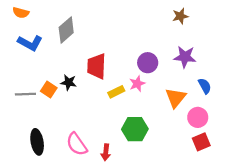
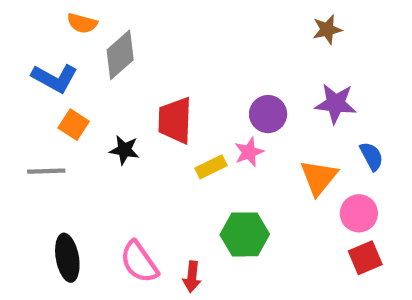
orange semicircle: (21, 13) -> (82, 23), moved
orange square: (49, 89) -> (74, 125), moved

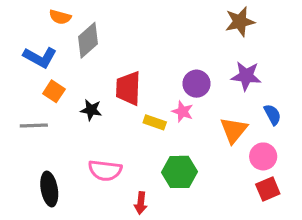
brown star: (327, 30) -> (240, 22), size x1.4
pink star: (249, 152) -> (183, 112), turned -30
yellow rectangle: (211, 167) -> (155, 122), turned 45
pink semicircle: (139, 262) -> (105, 170), moved, turned -48

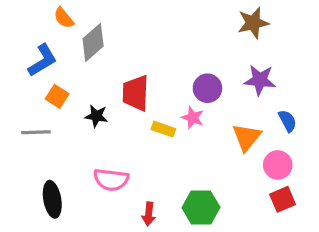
orange semicircle: (60, 17) -> (64, 18), turned 35
blue L-shape: (40, 57) -> (42, 60), turned -60
green hexagon: (179, 172) -> (201, 207), moved

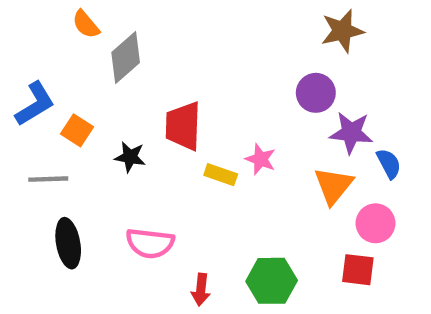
blue L-shape: (42, 60) -> (35, 104), moved
purple star: (260, 80) -> (351, 133), moved
purple circle: (207, 88) -> (316, 93), moved
black ellipse: (52, 199) -> (68, 243), moved
red square: (283, 199) -> (358, 270), moved, turned 30

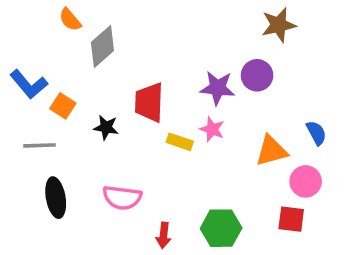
blue L-shape: (35, 104) -> (29, 84), turned 81
purple star: (351, 133) -> (217, 88), moved
orange triangle: (333, 186) -> (271, 151), turned 36

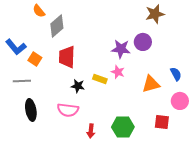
red trapezoid: (149, 102) -> (67, 57), moved
black star: (106, 127) -> (78, 86), moved
pink circle: (306, 181) -> (180, 101), moved

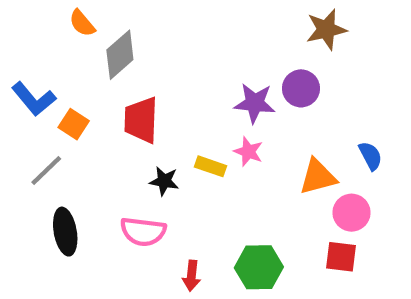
gray line: (22, 81) -> (46, 171), turned -42
pink circle: (180, 101) -> (351, 213), moved

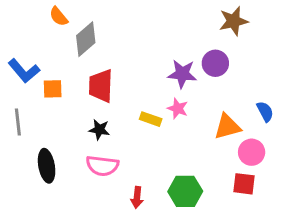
orange square: (74, 124) -> (53, 89), turned -35
gray line: (46, 171) -> (18, 122), moved, turned -52
black star: (164, 181) -> (99, 130), moved

